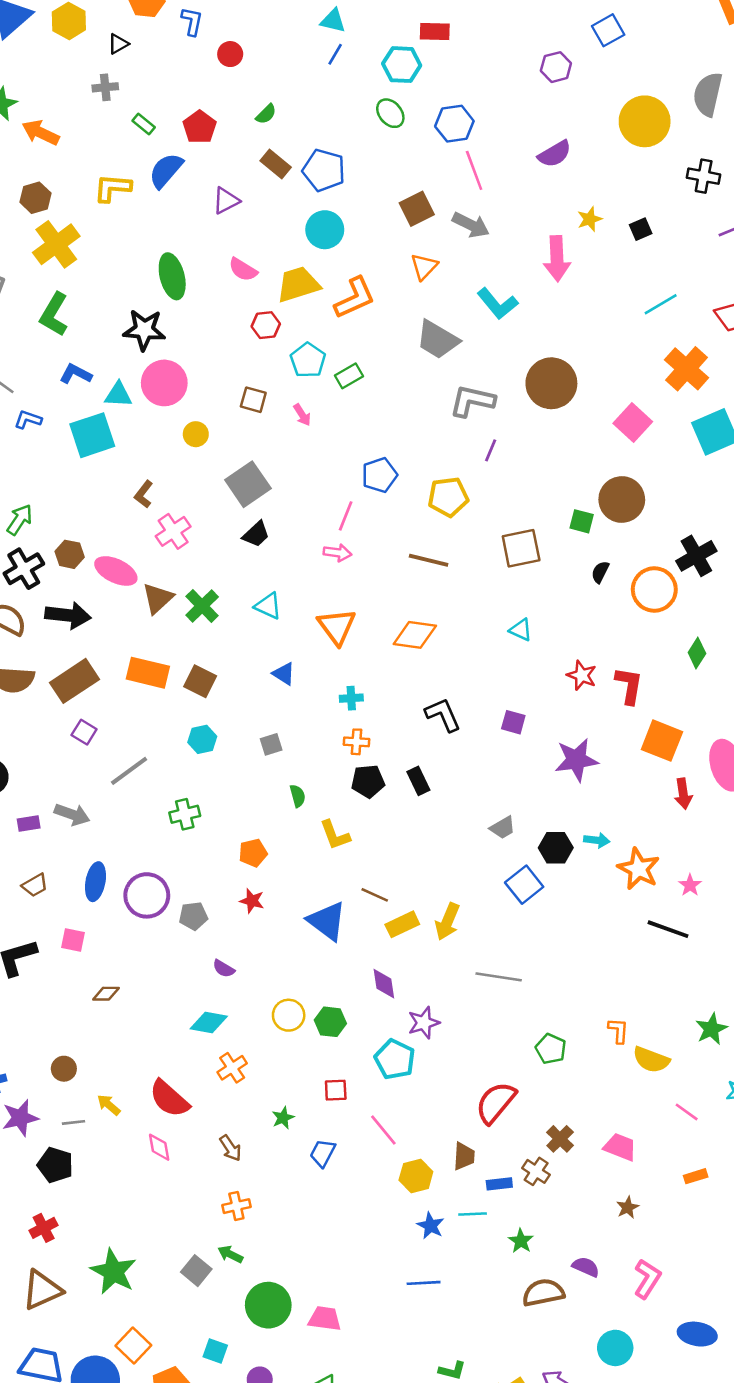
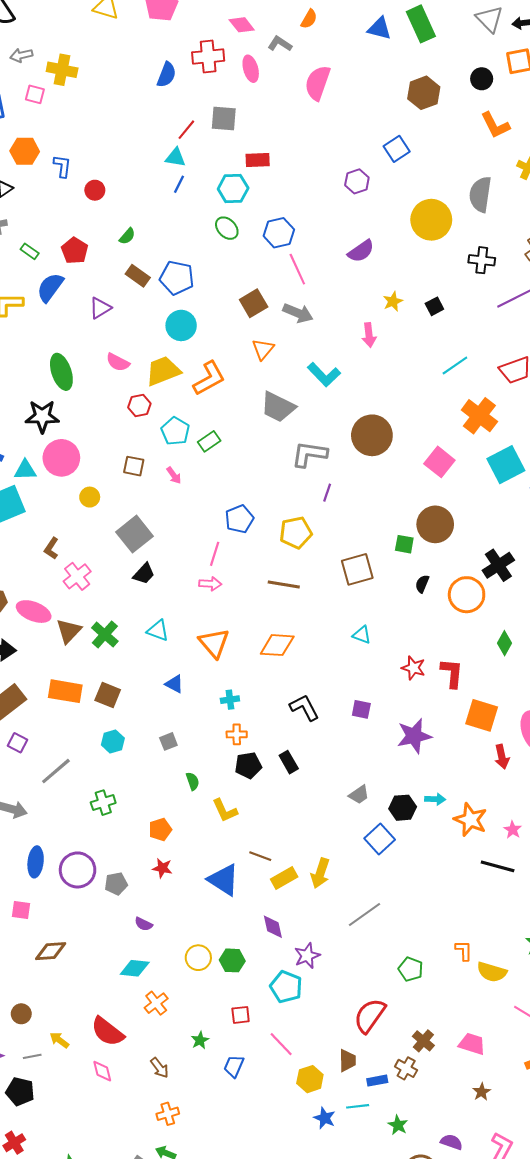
pink arrow: (557, 259) -> (369, 335), size x0.7
gray line: (499, 977) -> (365, 914), turned -40
brown diamond: (106, 994) -> (51, 951), size x1.4

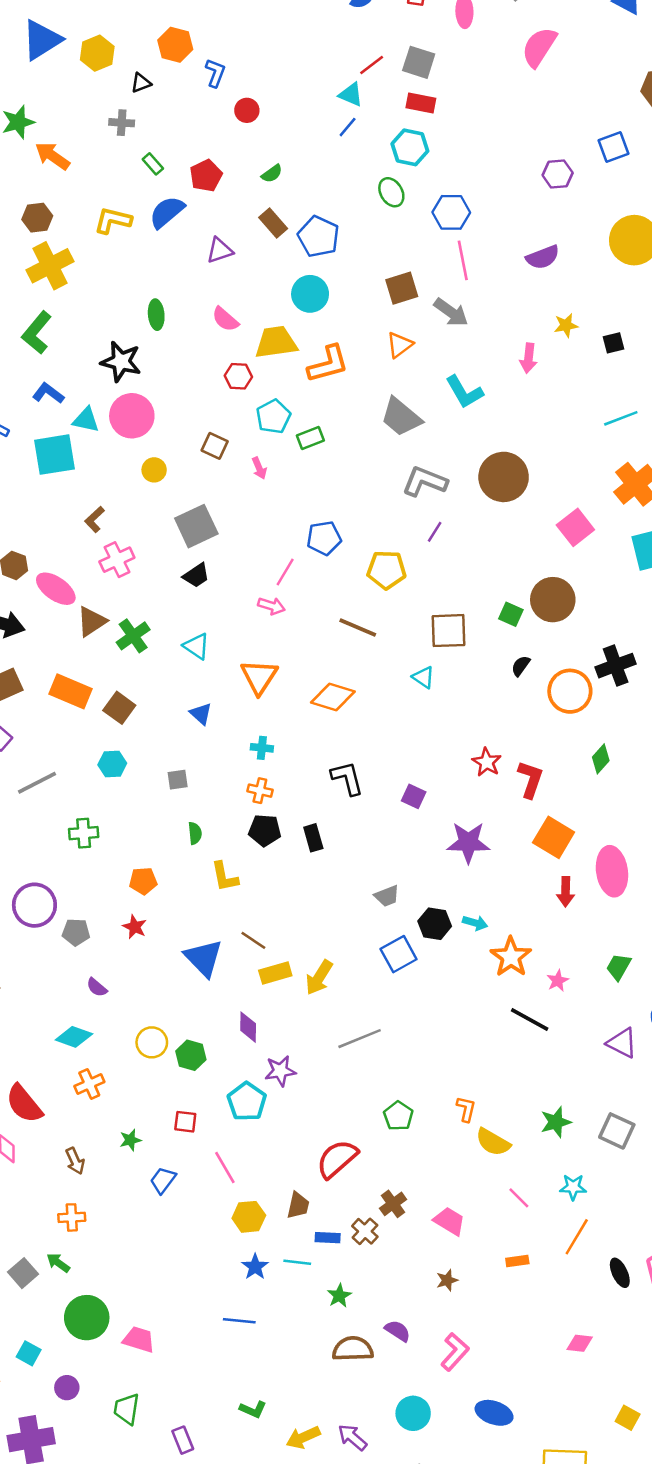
red rectangle: (258, 160) -> (421, 103), moved
green ellipse: (61, 372) -> (156, 315), size x0.7
cyan triangle: (362, 635) -> (423, 677), moved

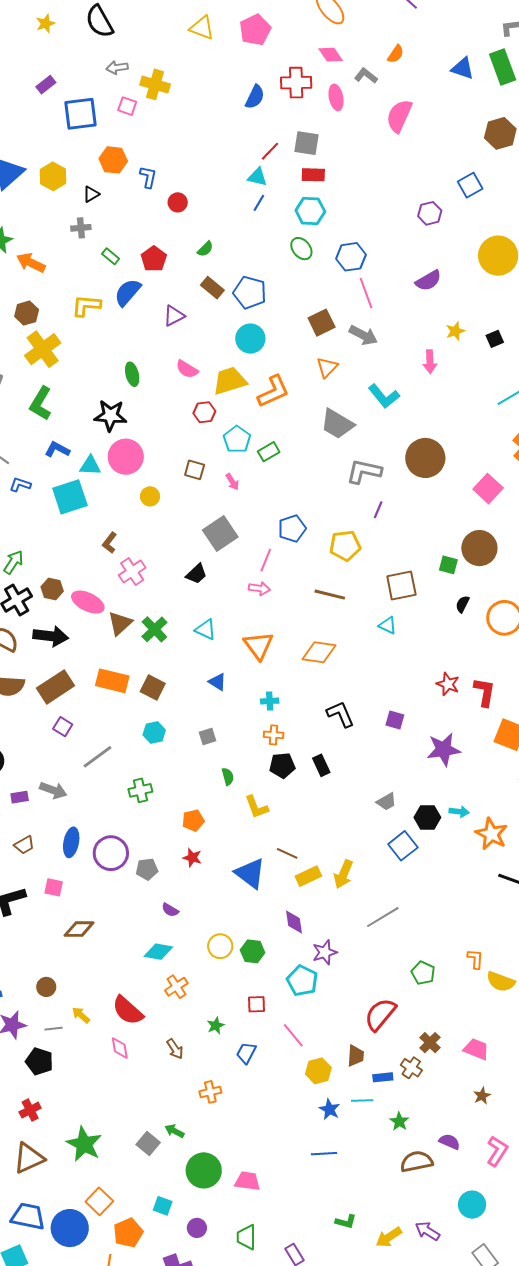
gray square: (196, 526) -> (220, 534), moved
orange cross: (72, 1217) -> (210, 1092), moved

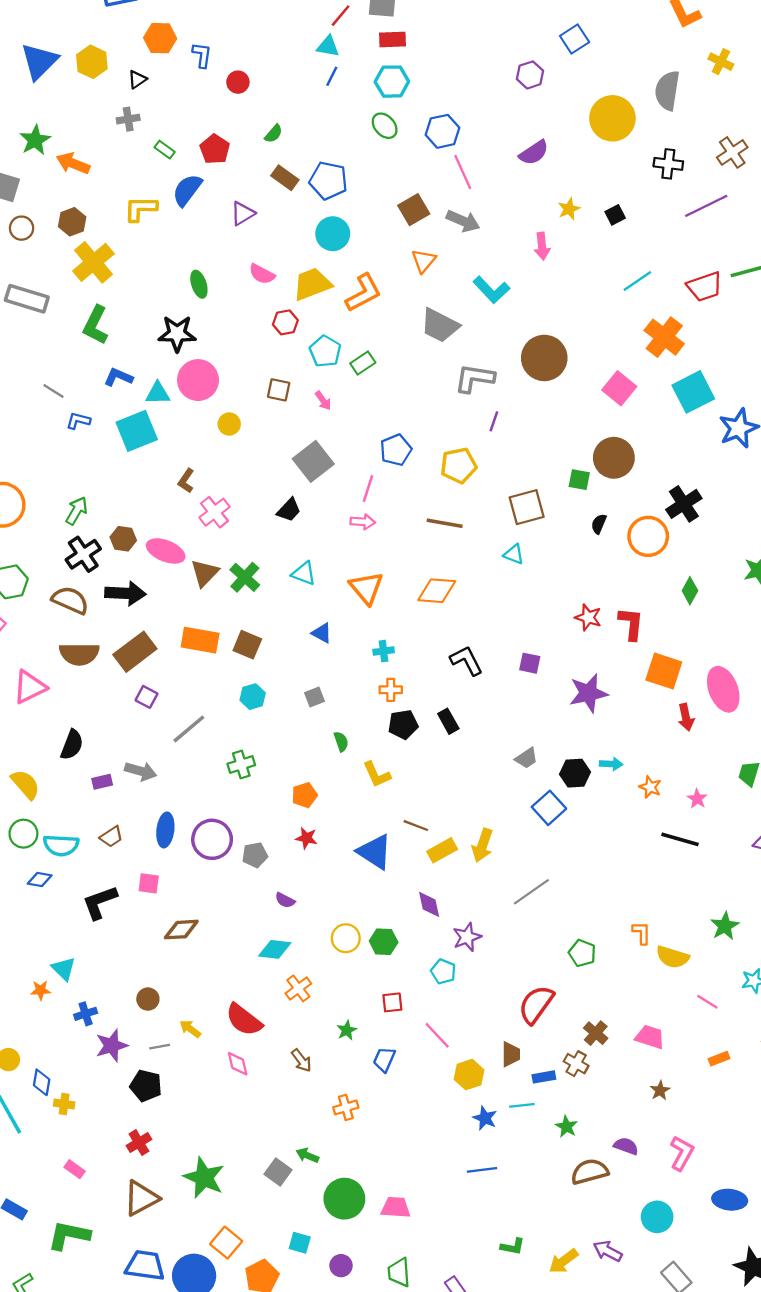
orange star: (491, 834) -> (650, 787), size x0.6
cyan pentagon: (302, 981) -> (443, 972), size x0.7

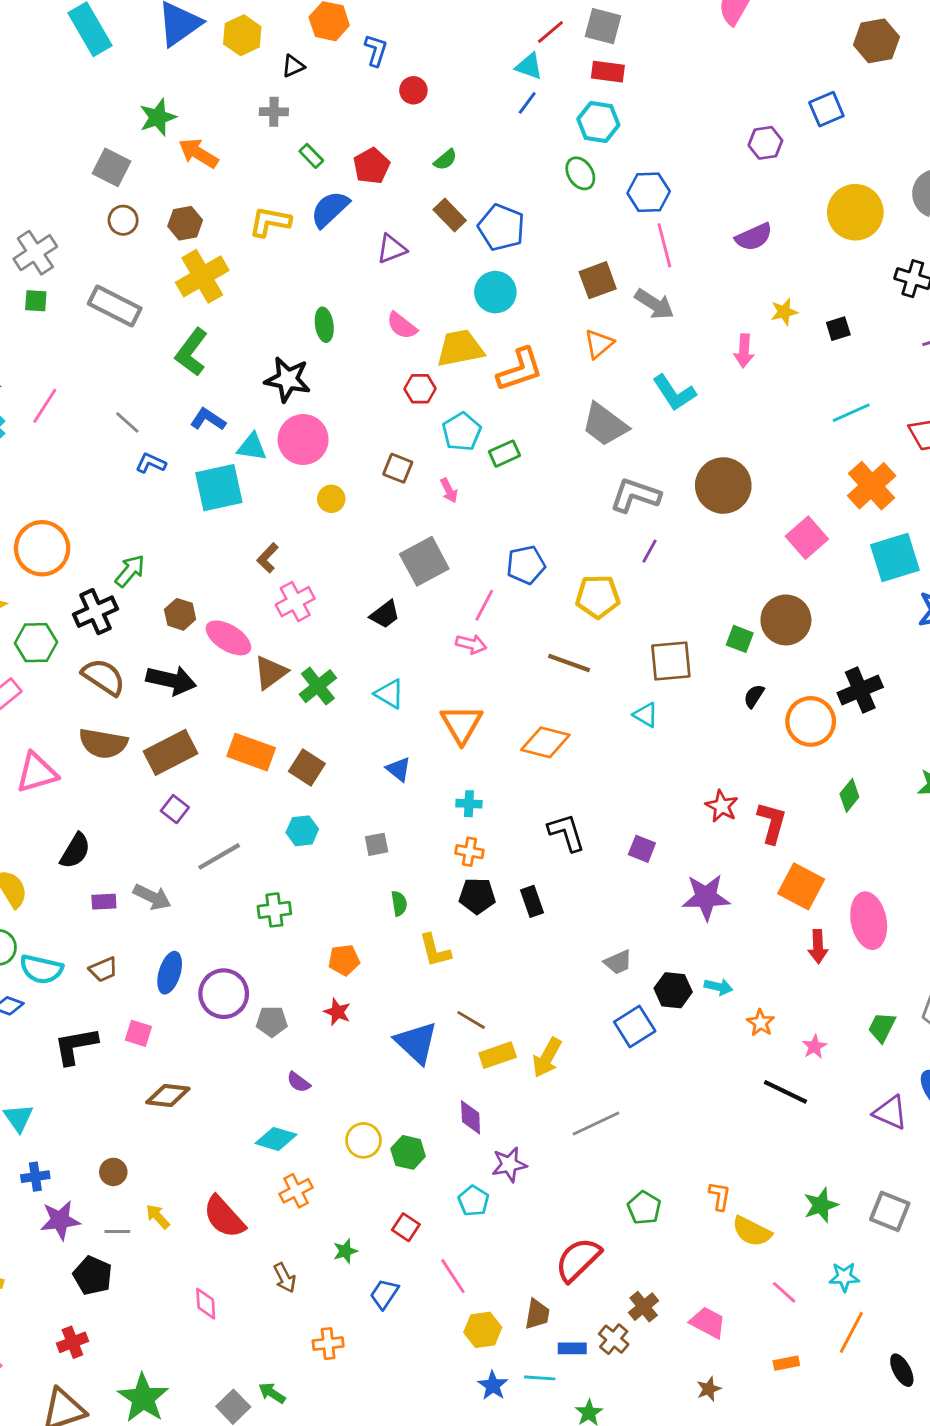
black cross: (83, 554) -> (95, 612), moved
red square: (392, 1002) -> (406, 1227), turned 30
pink diamond: (238, 1064) -> (206, 1304), moved

